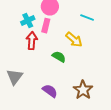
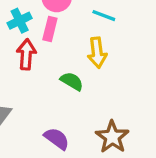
cyan line: (87, 17) -> (104, 16), moved
yellow arrow: (74, 40) -> (97, 53), turned 42

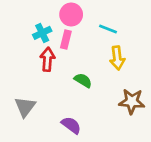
yellow arrow: (97, 53) -> (117, 58), moved
brown star: (112, 137) -> (132, 101), moved, turned -30

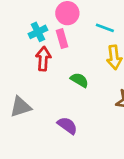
pink rectangle: (66, 40) -> (62, 39), turned -30
gray triangle: (25, 107) -> (21, 107), turned 35

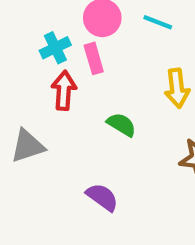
cyan line: (105, 28) -> (158, 22), moved
gray triangle: (21, 107) -> (28, 146), moved

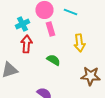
pink rectangle: (94, 58) -> (50, 29), moved

